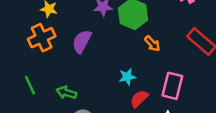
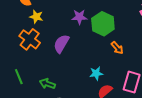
orange cross: (42, 38) -> (30, 39), turned -30

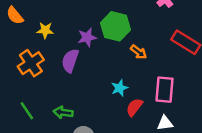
yellow star: (36, 17) -> (45, 30), moved
purple star: (79, 17) -> (87, 37), moved
orange cross: (30, 39) -> (31, 63), turned 30

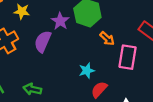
purple star: (87, 37) -> (60, 21), turned -30
pink rectangle: (164, 90) -> (128, 57), moved

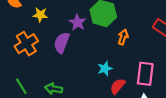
orange arrow: (107, 38) -> (123, 37), turned -112
pink rectangle: (128, 57) -> (145, 74), moved

